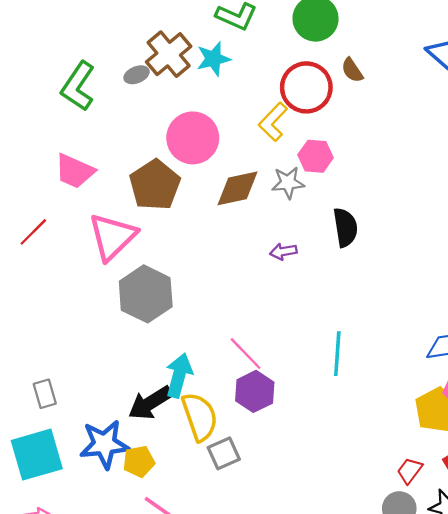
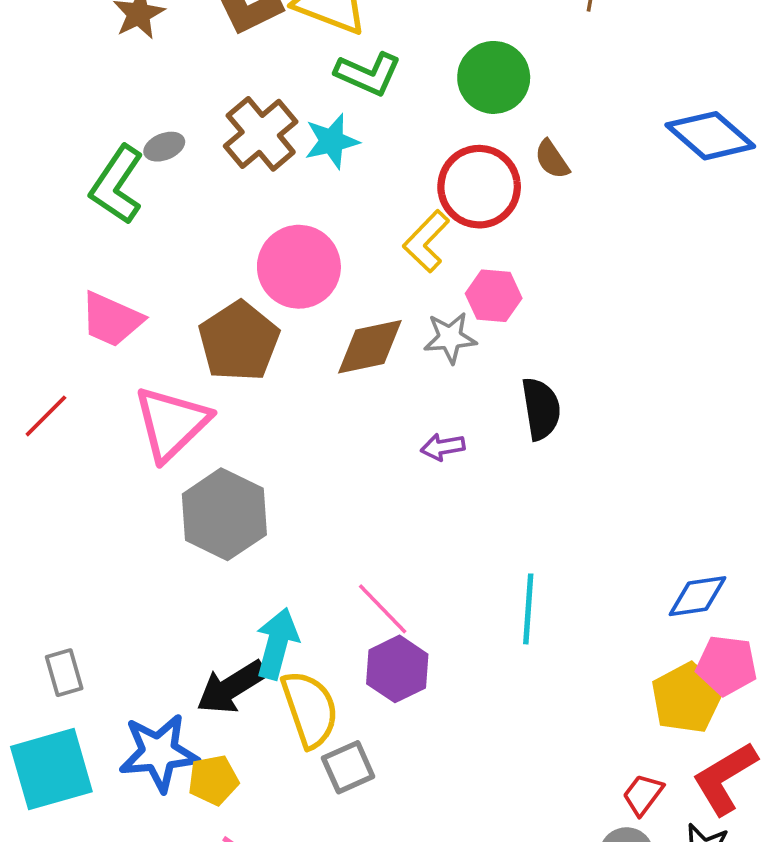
gray ellipse: (137, 75) -> (164, 147), moved

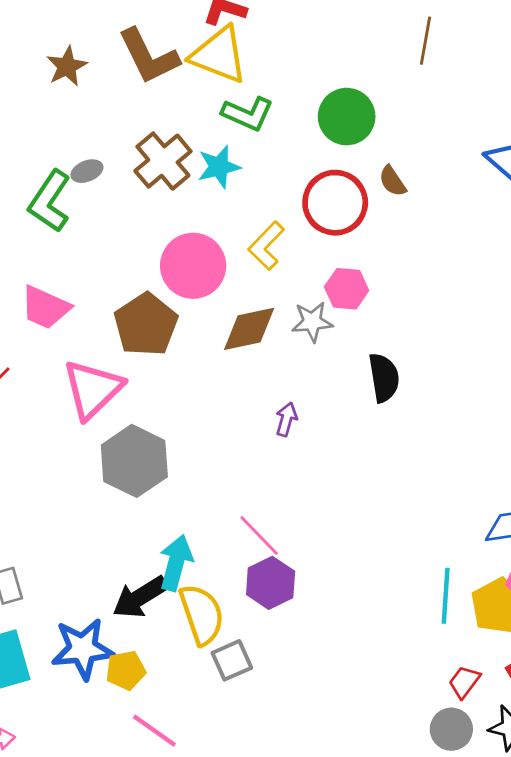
yellow L-shape: (426, 241) -> (266, 246), moved
purple arrow: (443, 447) -> (286, 419), moved, turned 116
cyan line: (528, 609) -> (446, 596), moved

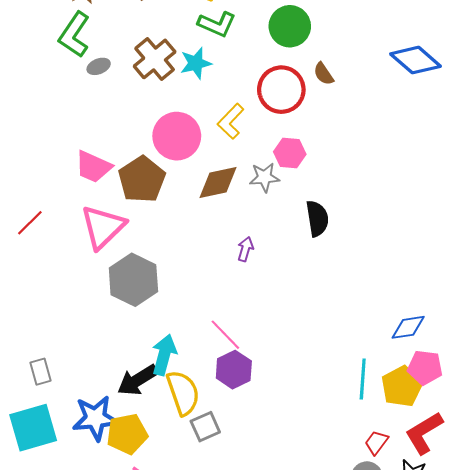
green L-shape: (50, 201) -> (74, 35), moved
pink trapezoid: (45, 307) -> (93, 167), moved
yellow pentagon: (126, 670) -> (127, 434), size x1.4

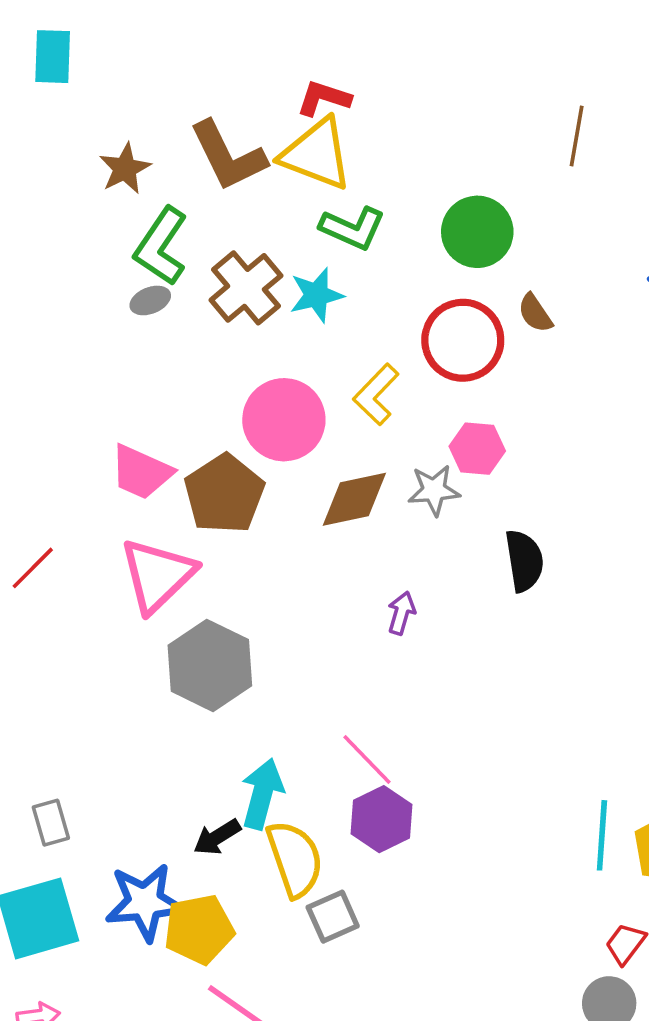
green L-shape: (74, 35) -> (161, 246), moved
black arrow: (138, 380) -> (217, 837), size x0.7

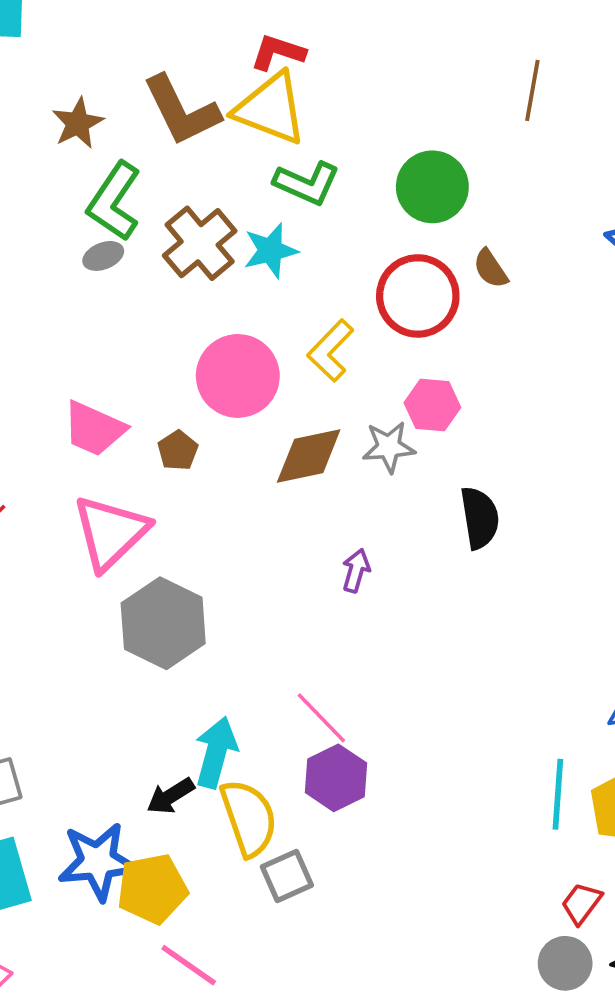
brown pentagon: (224, 494) -> (178, 451), size x0.5

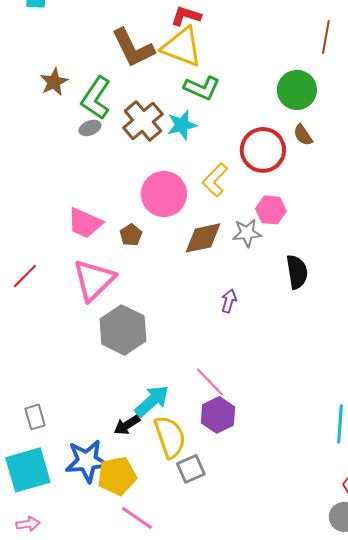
brown star: (78, 123) -> (54, 82), moved
green circle: (432, 187) -> (297, 90), moved
cyan arrow: (216, 752) -> (152, 401), turned 33

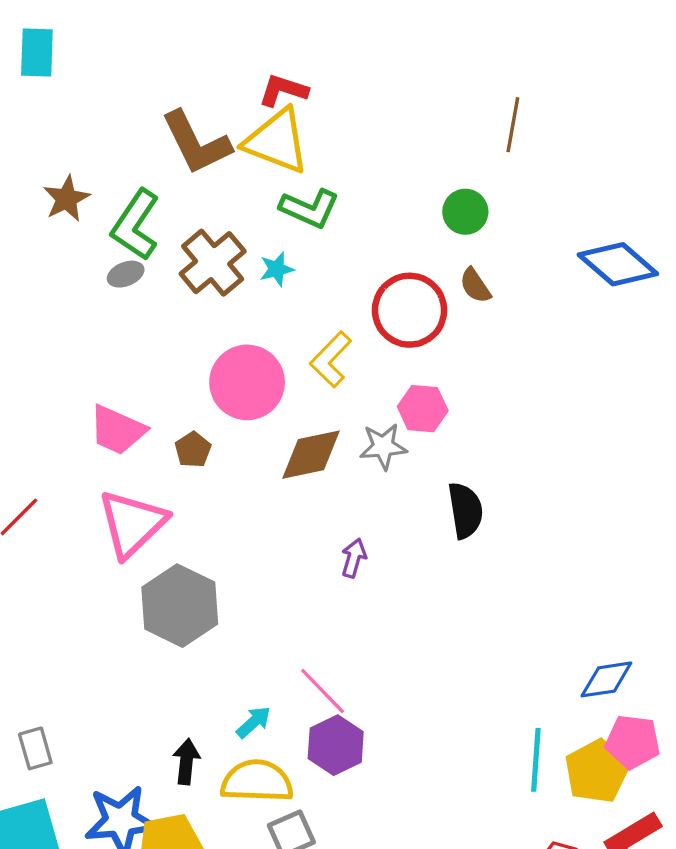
green circle: (297, 90) -> (465, 212), size x0.7
cyan star: (182, 125) -> (277, 269), size x0.7
cyan arrow: (152, 401) -> (254, 722), moved, size x0.6
black arrow: (127, 425) -> (186, 762), turned 128
yellow semicircle: (170, 437) -> (257, 781), turned -69

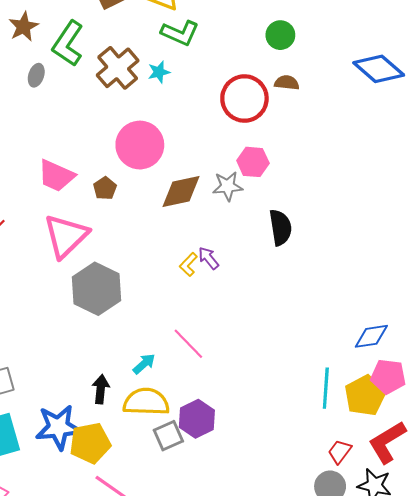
gray ellipse: (126, 274) -> (36, 75), moved, turned -50
brown semicircle: (475, 286) -> (287, 83), turned 130
yellow L-shape: (331, 359) -> (188, 264), moved, size x0.7
purple arrow: (354, 558) -> (209, 258), turned -55
purple hexagon: (336, 745) -> (197, 419), moved

